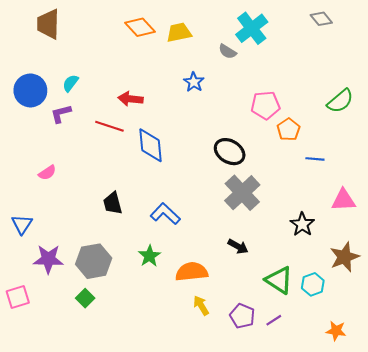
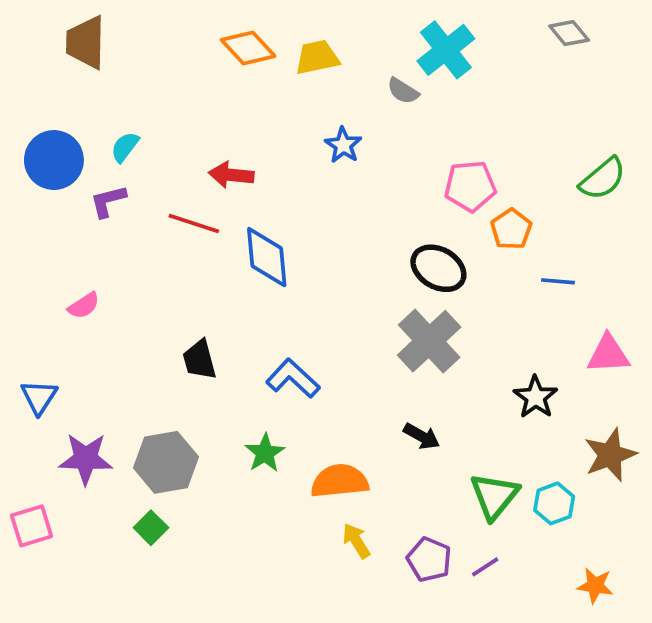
black ellipse: (230, 152) -> (438, 268), moved
green triangle: (279, 280) -> (494, 496), turned 36

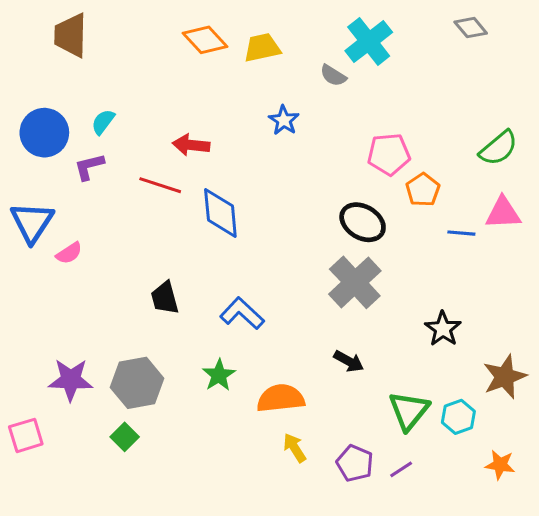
pink triangle: (608, 354) -> (503, 213), moved
blue triangle: (39, 397) -> (32, 222), moved, size x1.4
orange star: (595, 586) -> (500, 465), moved

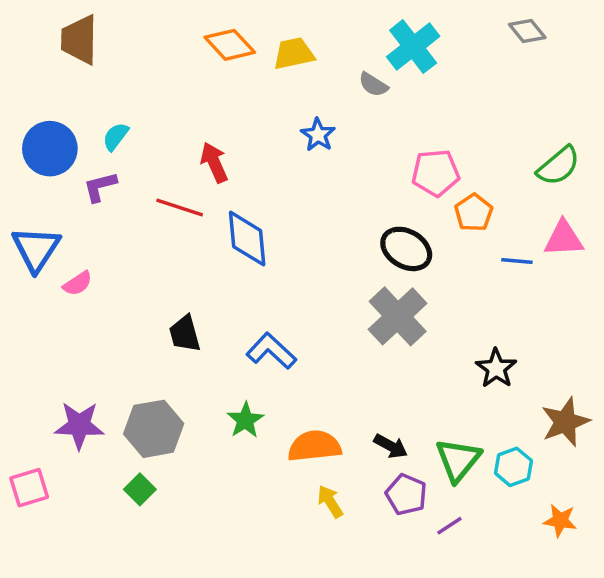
red arrow: (191, 145) -> (214, 162), turned 60
black arrow: (349, 361) -> (391, 446), moved
purple pentagon: (355, 463) -> (406, 495), moved

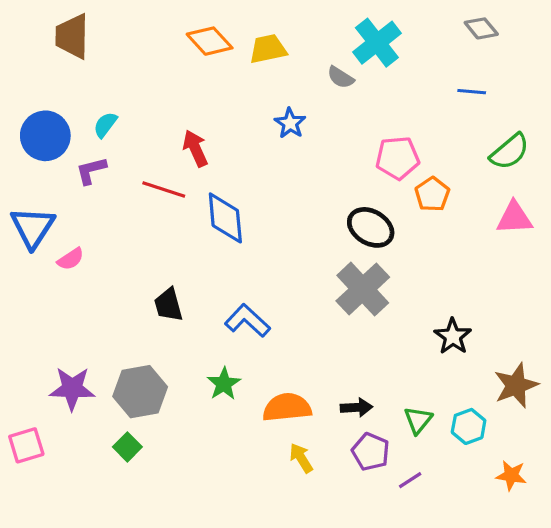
blue line: (517, 261) -> (472, 92), moved
black arrow: (391, 446) -> (356, 407), turned -32
green triangle: (458, 460) -> (418, 420), size x0.7

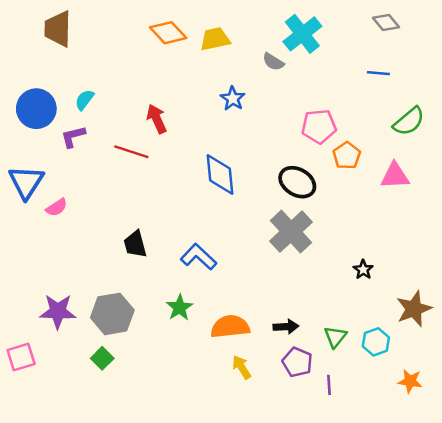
blue diamond: (225, 218) -> (220, 175), moved
pink triangle: (514, 218) -> (395, 176), moved
black star: (453, 336) -> (363, 270), size x0.7
purple line: (410, 480) -> (329, 385), turned -60

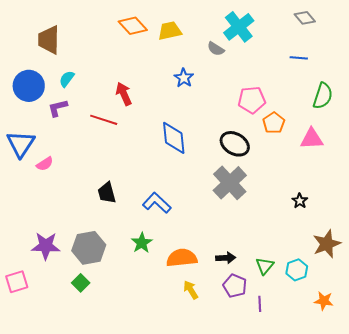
brown trapezoid: (58, 29) -> (49, 40), moved
green semicircle: (409, 121) -> (323, 96), turned -32
black star: (363, 270) -> (300, 201), moved

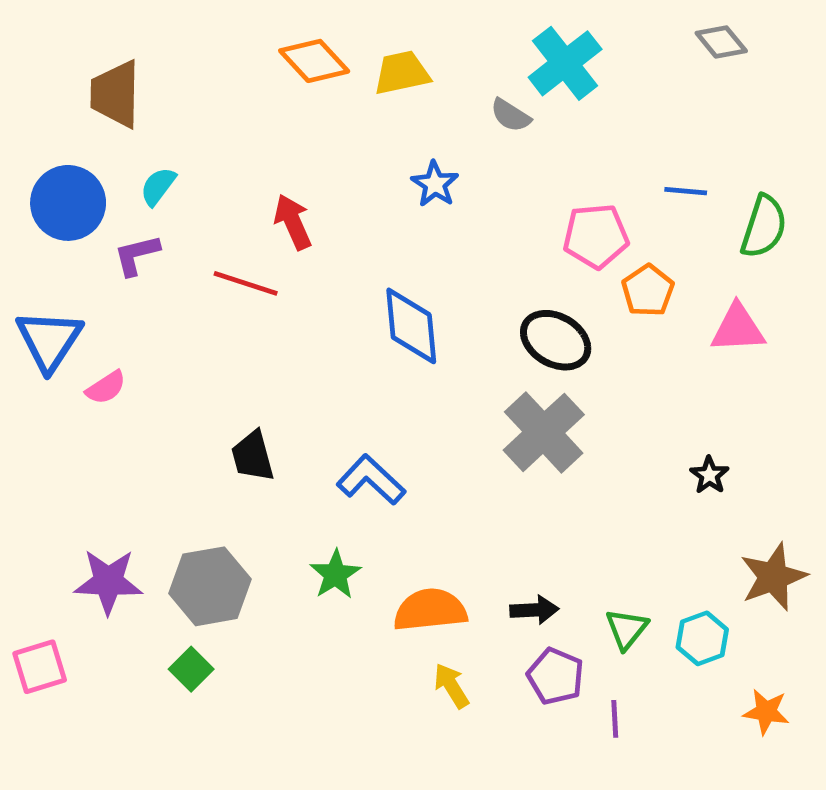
blue line: (299, 58) -> (686, 191), moved

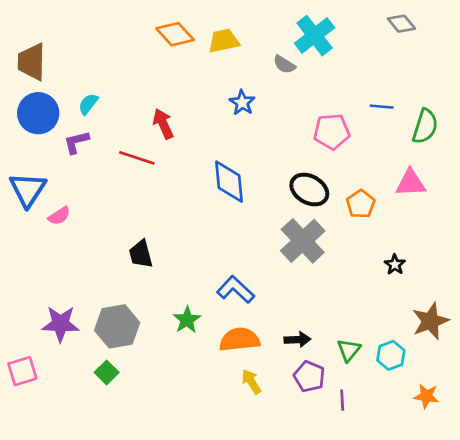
brown trapezoid: (115, 94) -> (32, 62), moved
orange pentagon: (648, 290) -> (361, 204), moved
blue L-shape: (371, 480) -> (236, 290), moved

